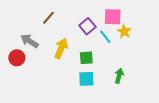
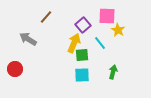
cyan line: (105, 37) -> (100, 43), moved
yellow arrow: (61, 48) -> (74, 43), moved
red circle: (17, 58) -> (15, 69), moved

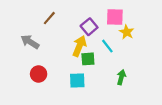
red circle: (15, 69) -> (39, 74), moved
cyan square: (82, 75) -> (77, 80), moved

